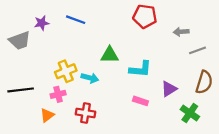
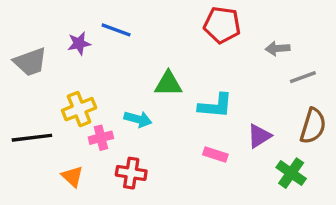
purple star: (42, 23) -> (79, 43), moved
yellow cross: (66, 71) -> (79, 109), moved
pink cross: (58, 94) -> (101, 138), moved
orange triangle: (47, 115) -> (72, 176), turned -40

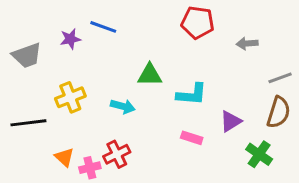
gray line: (303, 77) -> (280, 78), moved
pink cross: (101, 138) -> (90, 168), moved
red cross: (131, 173) -> (117, 154), turned -35

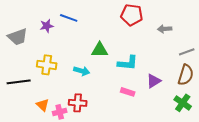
yellow cross: (70, 97) -> (47, 65), turned 30
red cross: (117, 154) -> (78, 103), turned 30
green cross: (259, 154) -> (183, 103), moved

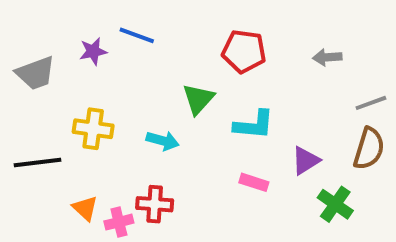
red pentagon: (132, 15) -> (244, 51), moved
green triangle: (100, 50) -> (198, 99), turned -48
green cross: (183, 103) -> (335, 204), moved

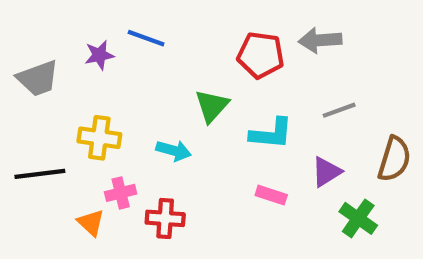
gray arrow: (327, 57) -> (320, 40), moved, size x1.4
gray line: (371, 103) -> (339, 110), moved
pink cross: (119, 222) -> (121, 193), moved

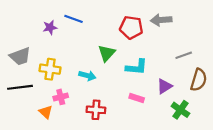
gray trapezoid: (38, 78) -> (20, 56), moved
gray line: (339, 110) -> (184, 55), moved
red cross: (165, 218) -> (96, 110), moved

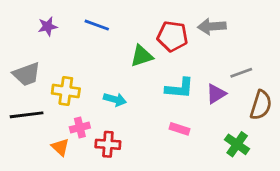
purple star: (50, 27) -> (48, 26), moved
green triangle: (107, 53) -> (142, 56), moved, turned 30
purple triangle: (164, 86) -> (216, 94), moved
red cross: (96, 110) -> (108, 144), moved

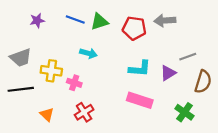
green triangle: (142, 56) -> (99, 22), moved
cyan arrow: (115, 99) -> (88, 53), moved
pink cross: (80, 127) -> (74, 83), moved, turned 32
pink rectangle: (180, 129) -> (140, 100), size x1.6
red cross: (108, 144) -> (84, 112), turned -36

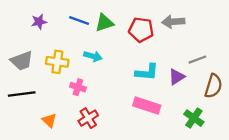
yellow cross: (51, 71) -> (57, 62), moved

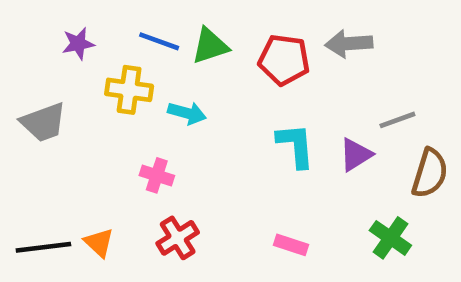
yellow cross: (57, 62) -> (129, 90), moved
cyan L-shape: (147, 72) -> (296, 145), turned -100
black line: (22, 94) -> (43, 247), moved
pink rectangle: (147, 105) -> (291, 245), moved, size x0.6

